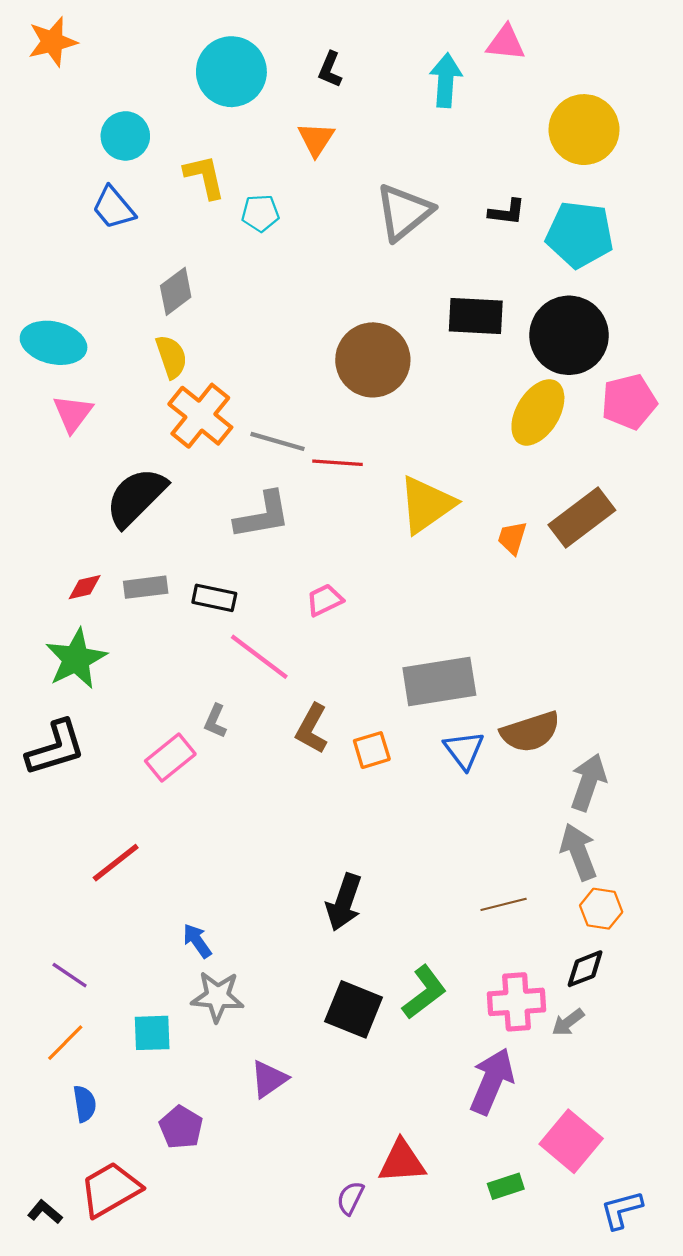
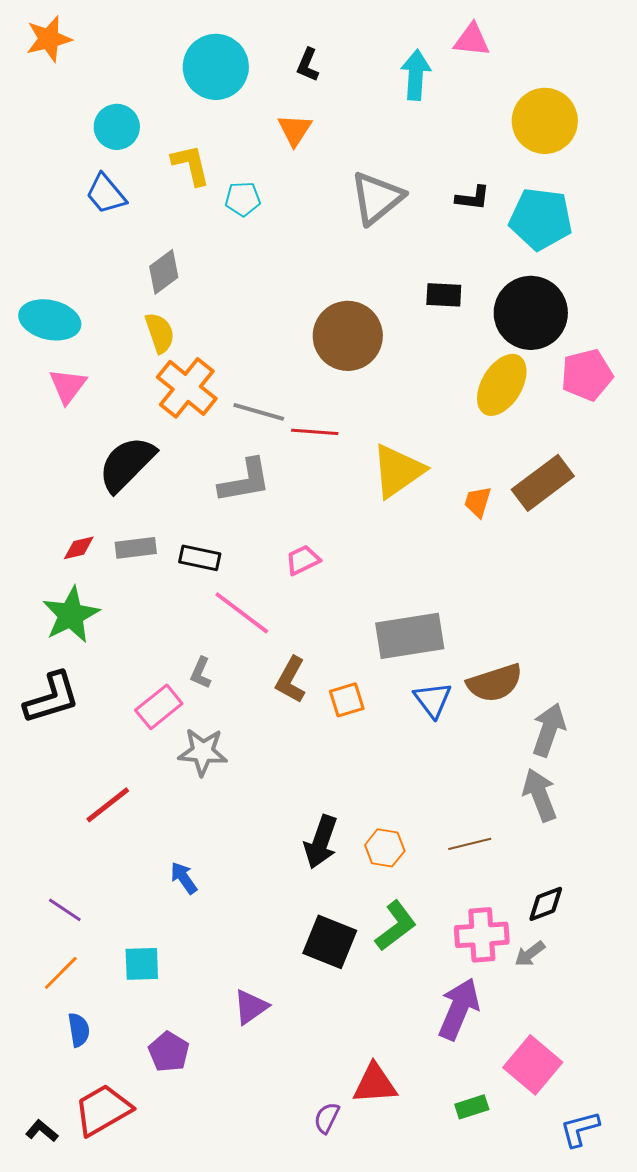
black rectangle: (476, 316) -> (444, 295), size x0.7
orange hexagon: (601, 909) -> (385, 848), moved
gray star: (217, 997) -> (203, 752), moved

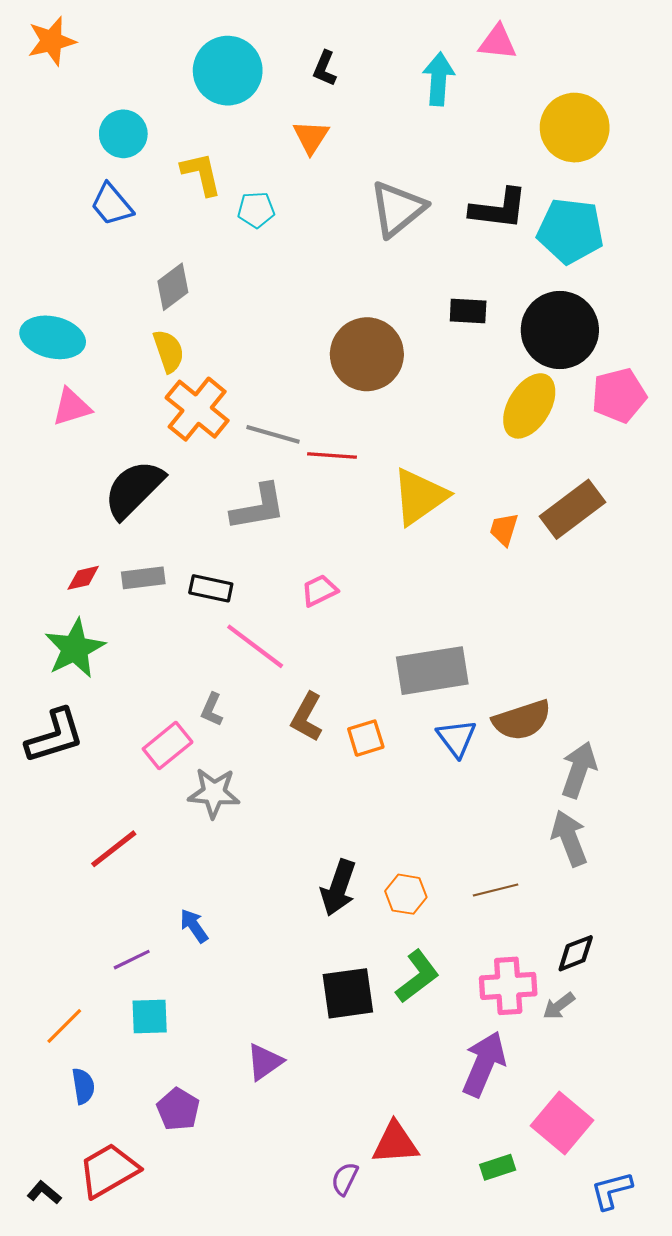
black L-shape: (473, 198) -> (499, 209), size x1.6
pink triangle: (68, 386) -> (72, 407), turned 36
purple line: (65, 910) -> (132, 960), moved, turned -60
black square: (330, 942) -> (348, 993), turned -30

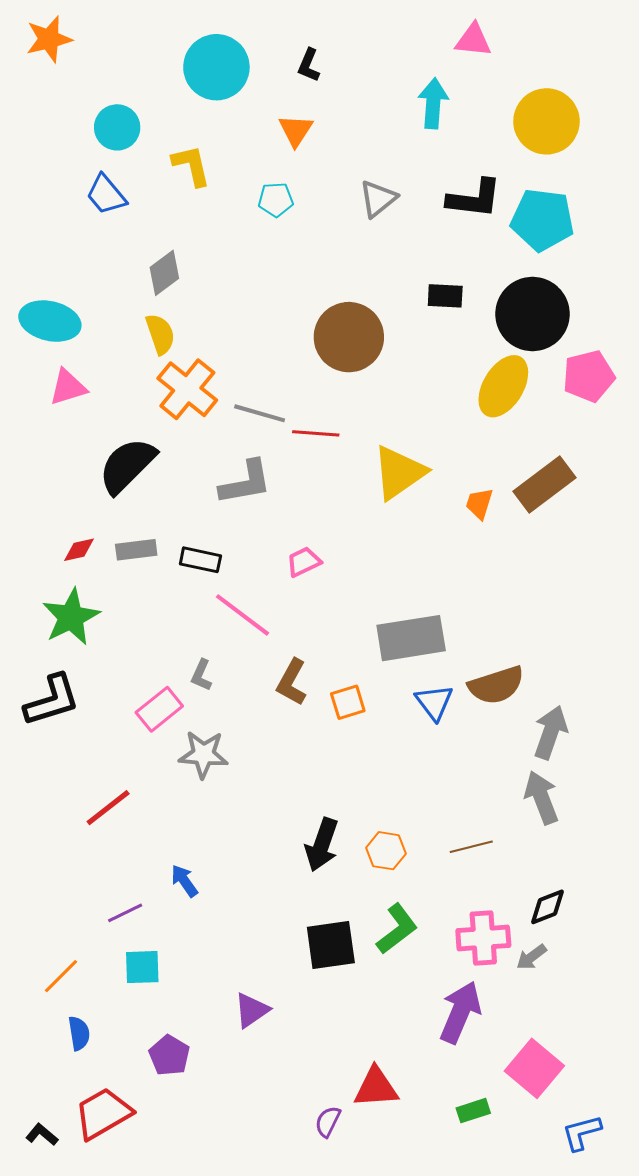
cyan arrow: (439, 79) -> (433, 103), moved
gray triangle: (397, 209) -> (378, 199), size x0.7
cyan pentagon: (256, 210) -> (276, 200), moved

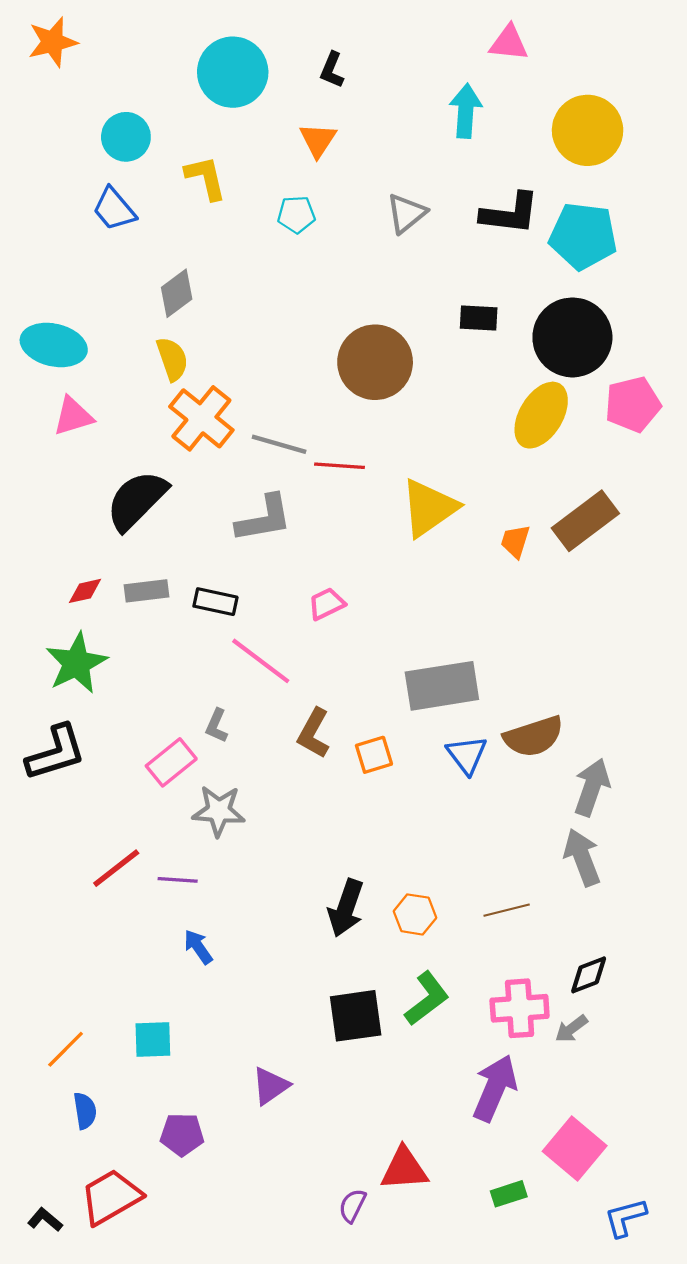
purple line: (125, 913) -> (178, 880), moved, turned 30
purple pentagon: (169, 1055) -> (182, 1134), turned -30

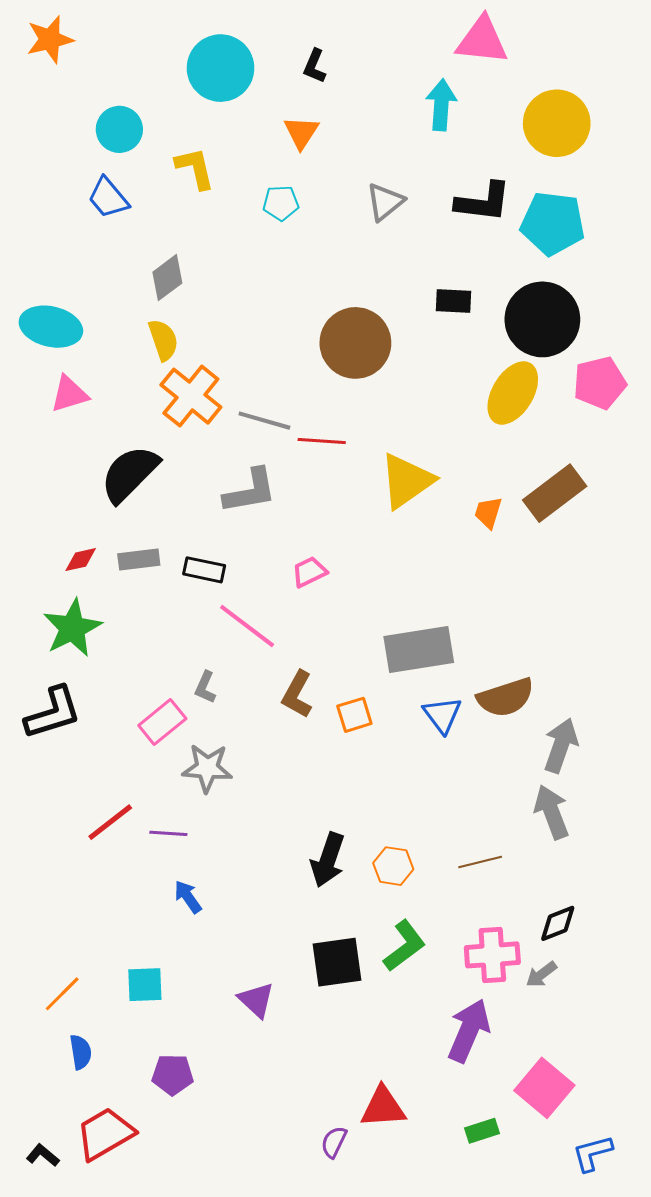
pink triangle: (509, 43) -> (482, 40), size x1.4
purple triangle: (270, 1086) -> (256, 1000), moved, turned -42

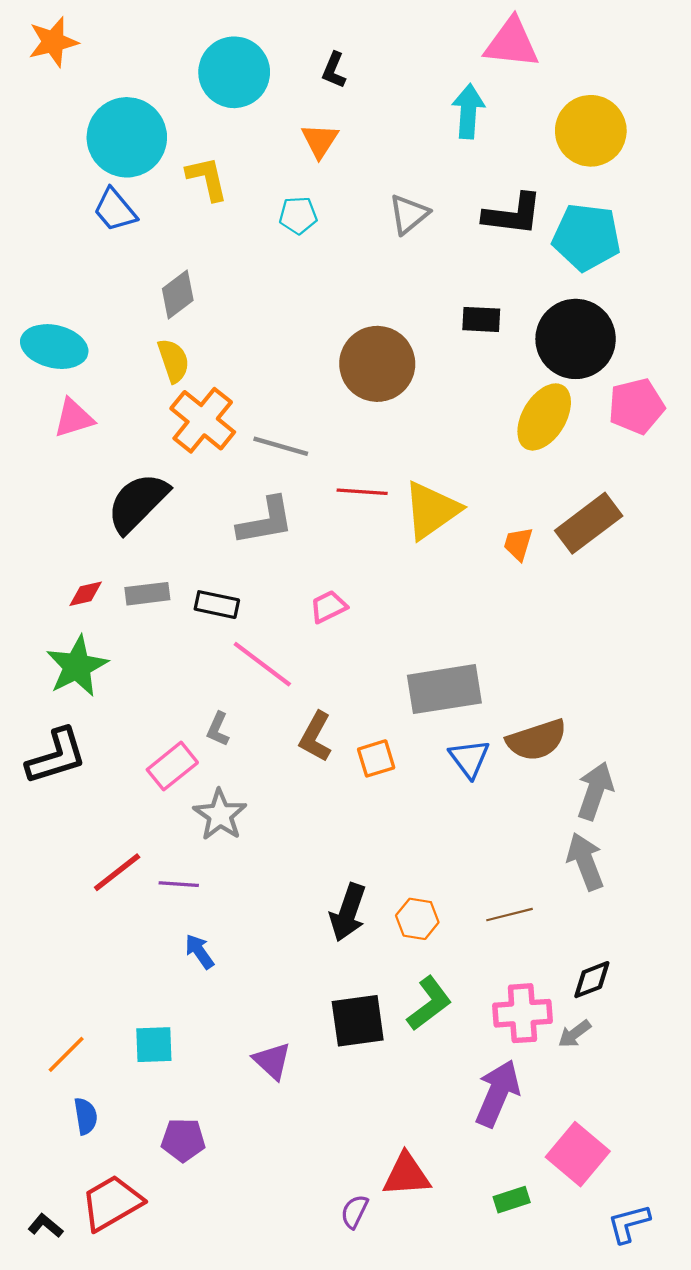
cyan circle: (119, 129) -> (127, 137), size x1.6
red line: (322, 441) -> (362, 492), moved
gray star: (207, 768) -> (220, 815), turned 30

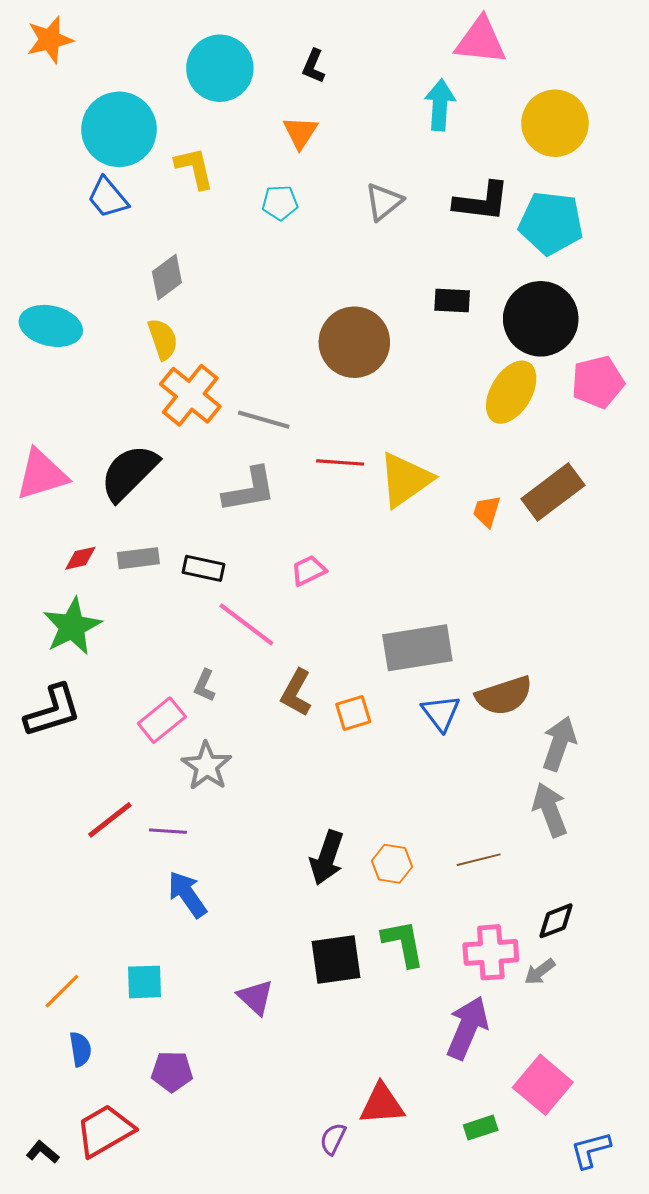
pink triangle: (74, 418) -> (42, 475), moved, size x1.4
blue arrow: (199, 951) -> (187, 894), size x1.4
green L-shape: (429, 1003) -> (403, 943), turned -64

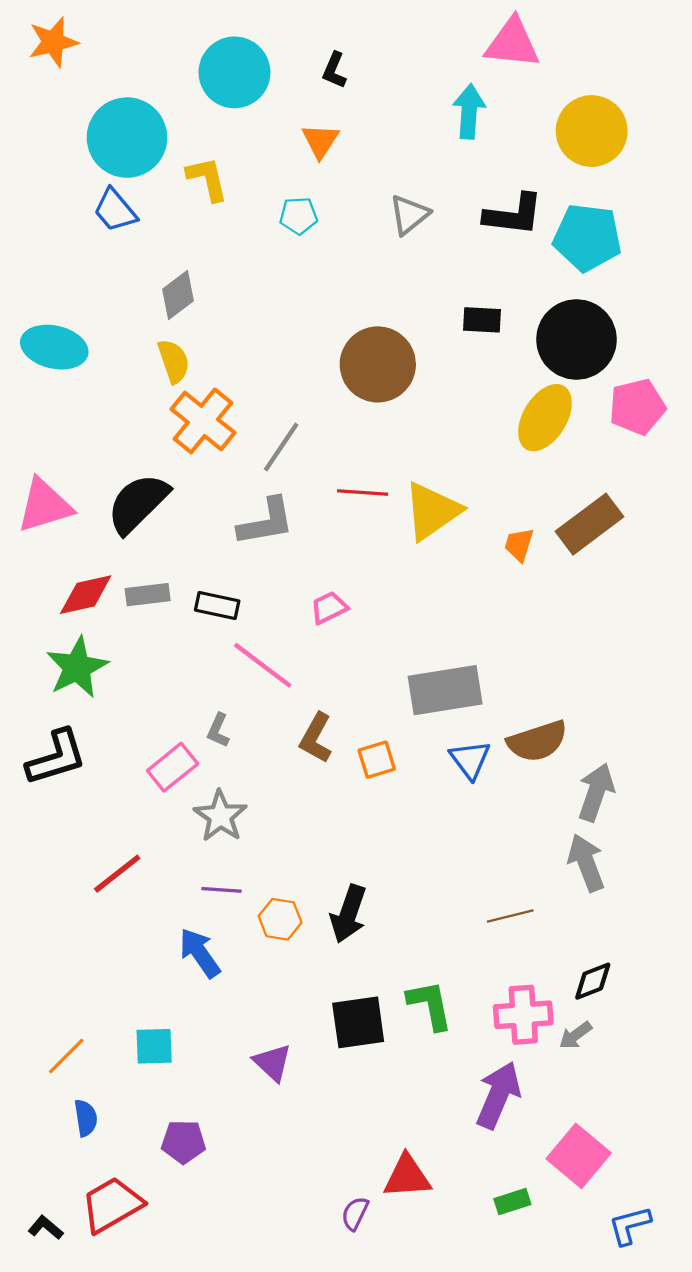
gray line: (264, 420) -> (281, 447), turned -72
red diamond: (80, 558) -> (86, 595), size x1.6
purple line: (168, 831) -> (221, 890), moved
orange hexagon: (392, 864) -> (280, 919), moved

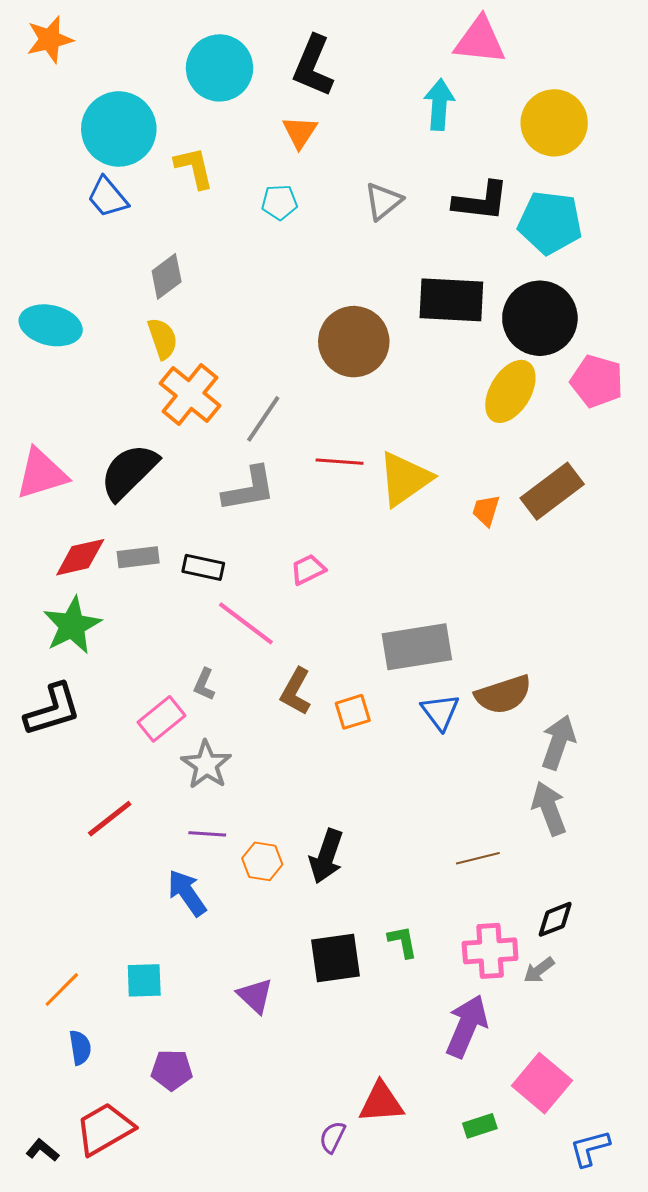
black L-shape: (334, 70) -> (313, 66), size x1.8
black rectangle: (482, 320) -> (451, 300), size x1.8
pink pentagon: (637, 407) -> (597, 381), turned 30
green L-shape: (430, 1005) -> (403, 942), size x0.7

